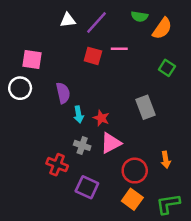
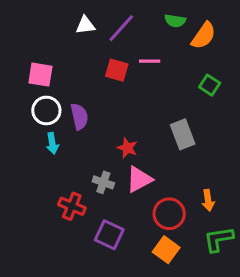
white circle: (20, 88) -> (46, 110), moved
cyan arrow: (79, 114) -> (52, 143), moved
green L-shape: (168, 204) -> (219, 239), moved

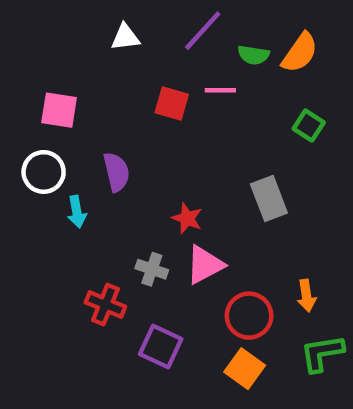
green semicircle: (175, 21) -> (253, 55), moved
purple line: (121, 28) -> (203, 31), moved
white circle: (46, 110) -> (44, 172), moved

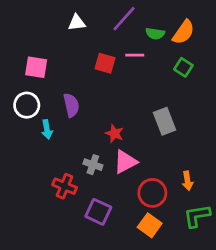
green square: (309, 126) -> (183, 67), moved

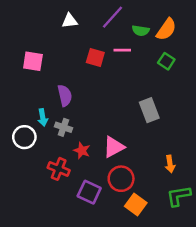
white circle: (27, 105) -> (24, 137), moved
red star: (115, 133) -> (82, 151), moved
gray cross: (93, 165) -> (64, 127), moved
red circle: (152, 193) -> (121, 179), moved

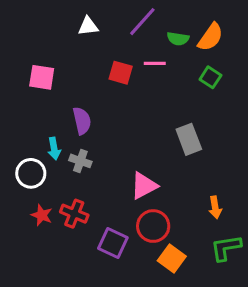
red star: (82, 151) -> (42, 215), moved

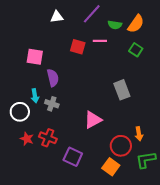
pink square: (42, 77) -> (35, 57), moved
red circle: (153, 226) -> (121, 146), moved

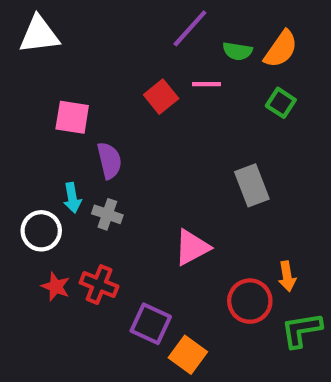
white triangle: (57, 17) -> (39, 35), moved, size x1.5
red square: (78, 47) -> (161, 97), turned 35
orange square: (111, 167) -> (188, 355), moved

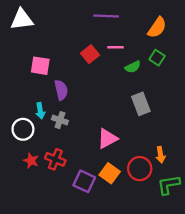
purple line: (190, 28) -> (106, 16), turned 50
green semicircle: (237, 51) -> (133, 67), moved, turned -35
orange square: (188, 355) -> (110, 173), moved

